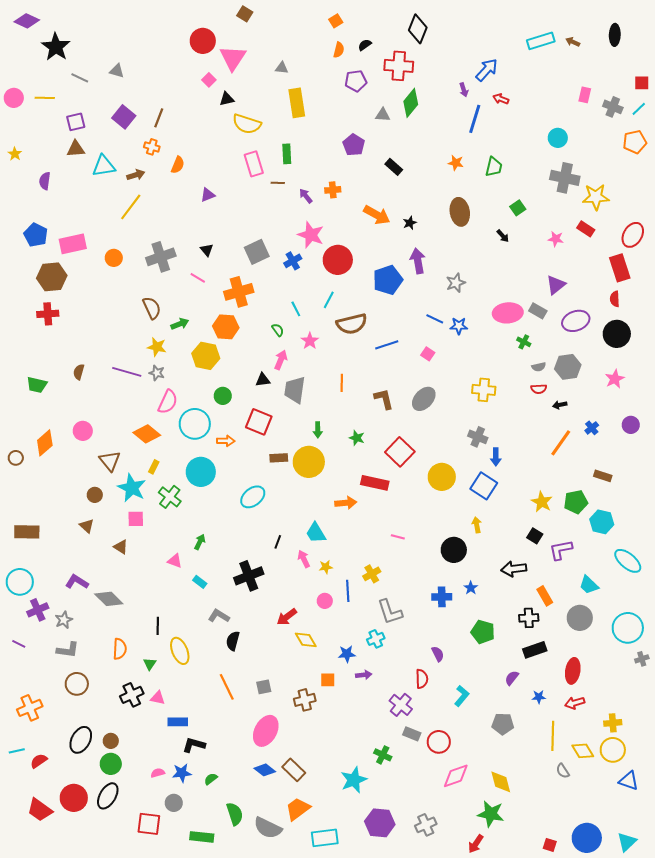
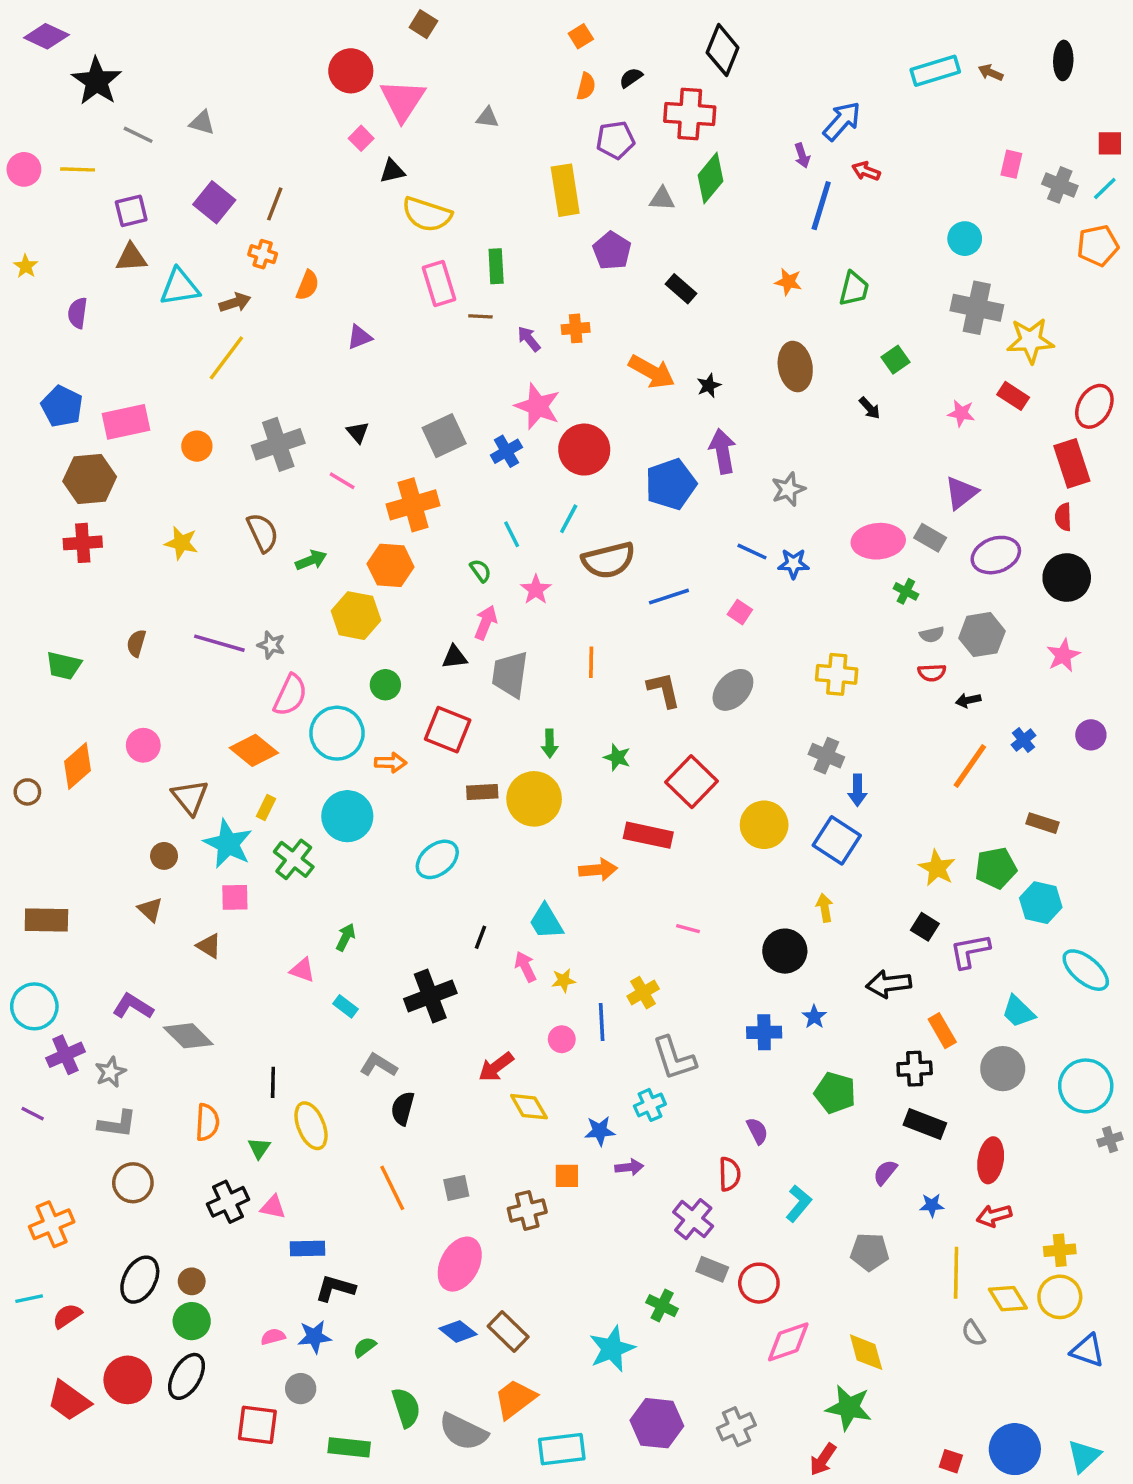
yellow rectangle: (297, 103) -> (565, 190), moved
yellow star: (157, 347) -> (181, 543), moved
black rectangle: (535, 650) -> (925, 1124), turned 40

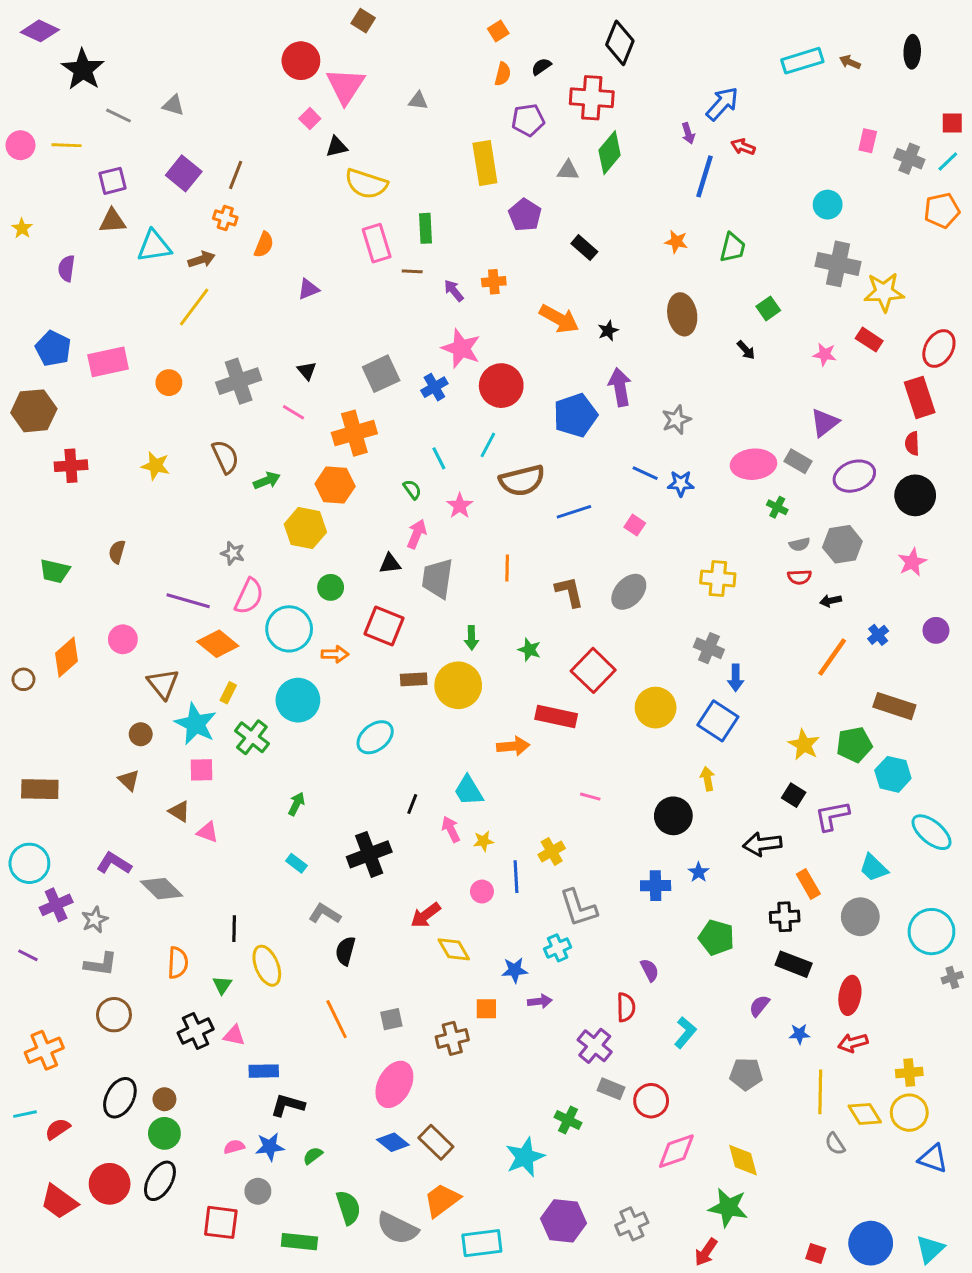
brown hexagon: (90, 479) -> (34, 411), moved
purple line: (219, 643) -> (188, 601), moved
brown rectangle: (1043, 823) -> (894, 706), size x1.5
pink triangle: (302, 970) -> (207, 832), moved

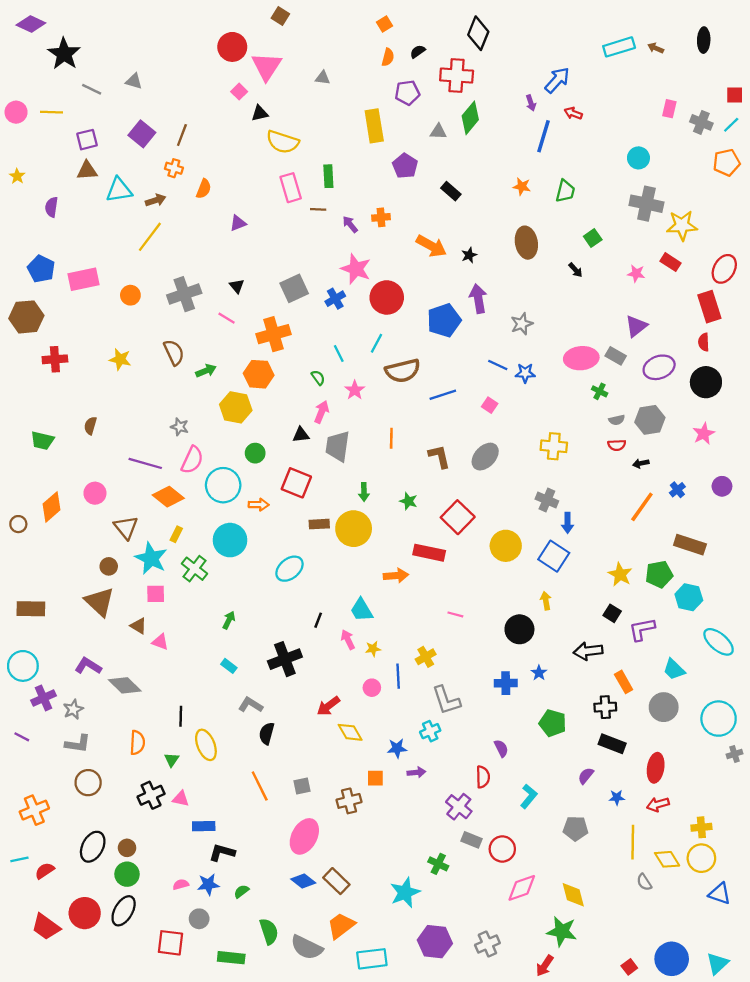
brown triangle: (129, 780) -> (100, 602), size x1.8
red square: (816, 1254) -> (629, 967), turned 35

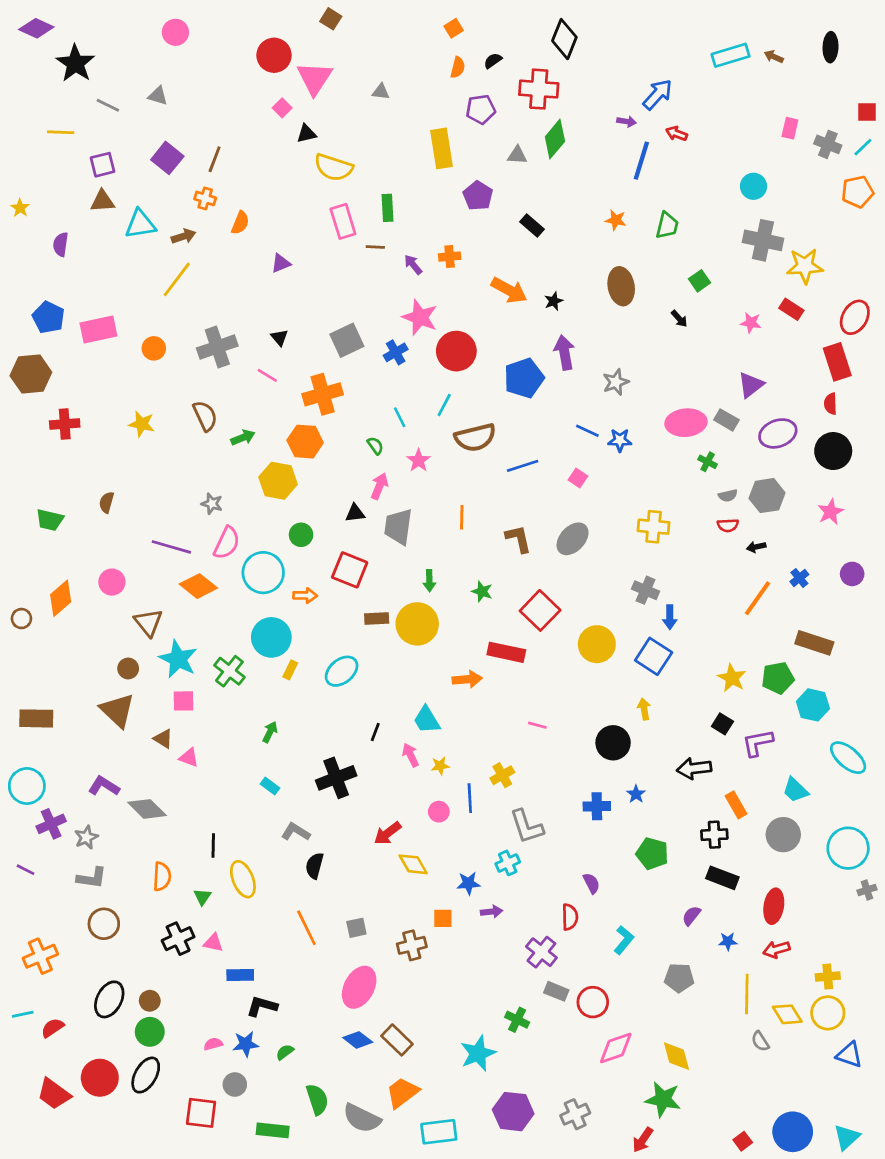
purple arrow: (531, 103) -> (627, 121), turned -63
pink circle: (16, 112) -> (175, 32), moved
yellow rectangle: (176, 534) -> (290, 670), moved

